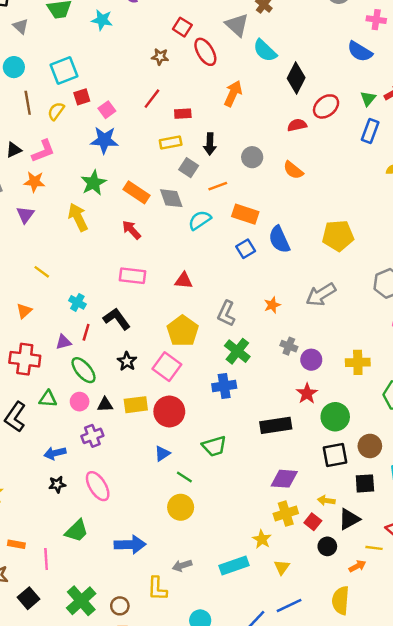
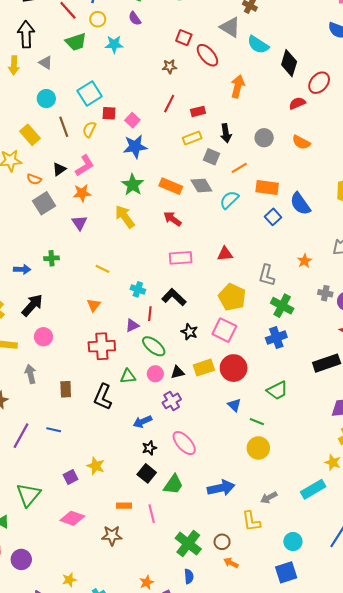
red square: (82, 97) -> (109, 113), turned 32
blue triangle: (162, 454) -> (234, 405), turned -32
black square: (28, 598) -> (147, 473), moved

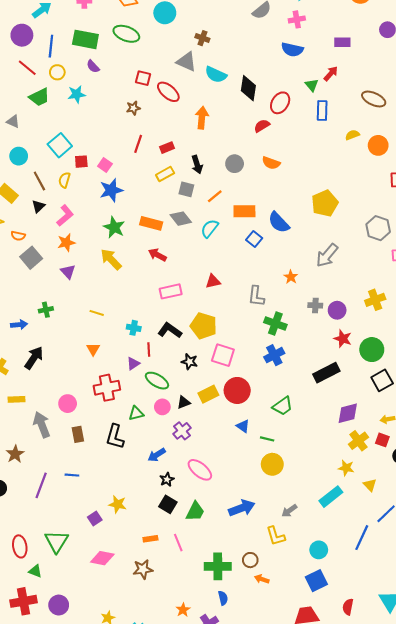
black triangle: (59, 169) -> (38, 206), moved
yellow pentagon: (232, 297) -> (204, 326), moved
pink circle: (43, 337) -> (68, 404), moved
gray arrow: (30, 374) -> (42, 425), size x1.4
green cross: (188, 544) -> (218, 566), turned -30

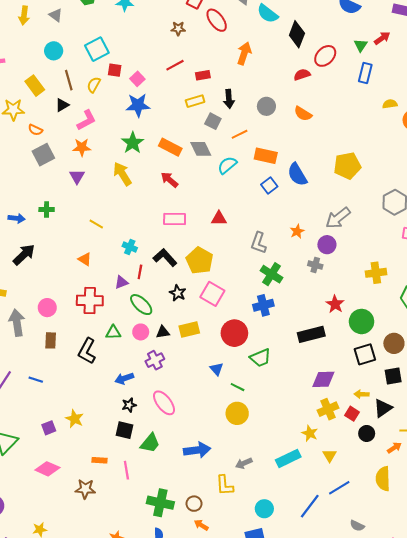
red line: (138, 144) -> (175, 65), turned 30
purple circle: (337, 310) -> (327, 245), moved
orange triangle: (93, 349) -> (85, 259), turned -40
red circle: (237, 390) -> (234, 333), moved
black square: (168, 504) -> (124, 430), turned -30

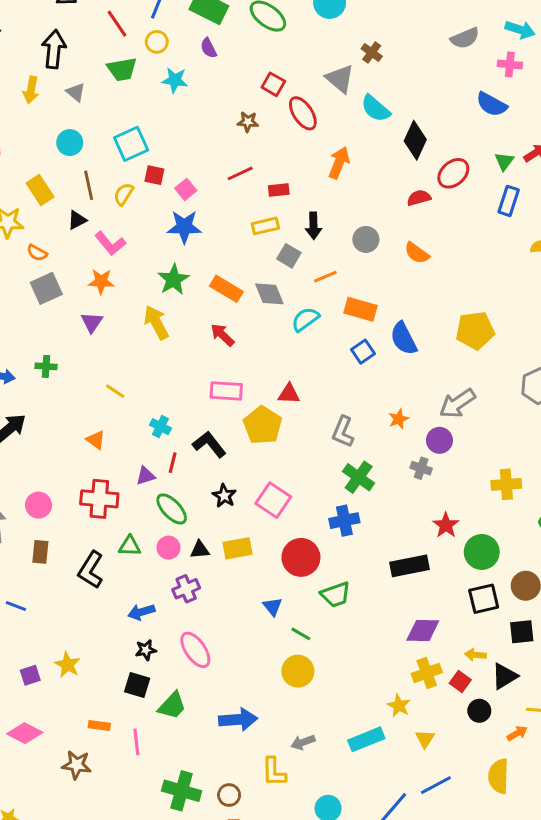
pink L-shape: (87, 120) -> (110, 243), turned 75
yellow pentagon: (200, 261) -> (263, 425), moved

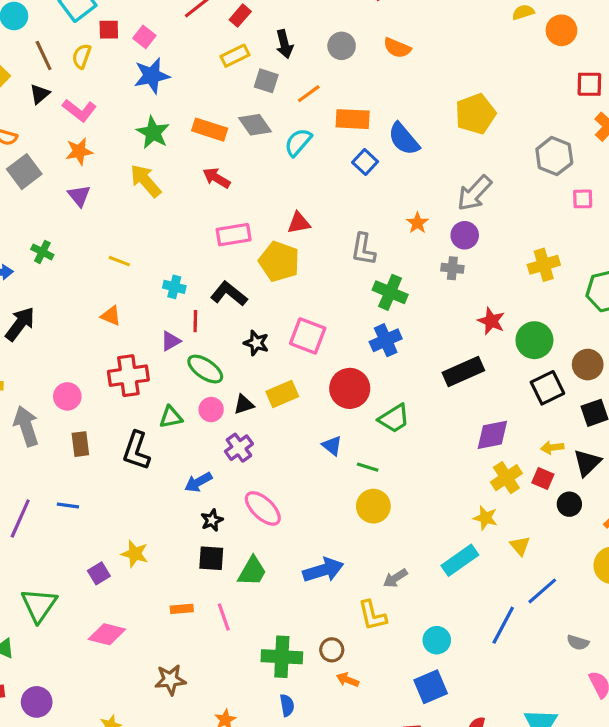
red rectangle: (279, 190) -> (240, 16), turned -30
green cross: (46, 366) -> (42, 252), turned 36
brown star: (77, 765) -> (170, 680), moved

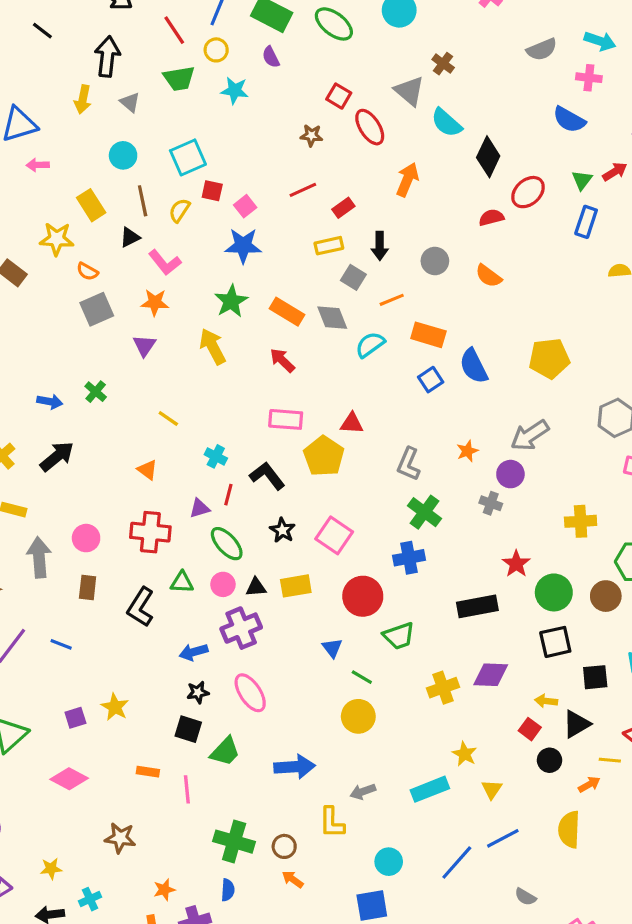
brown circle: (588, 365) -> (606, 596), moved
purple cross: (239, 448) -> (241, 628), size x1.4
yellow cross: (506, 478) -> (443, 688), moved

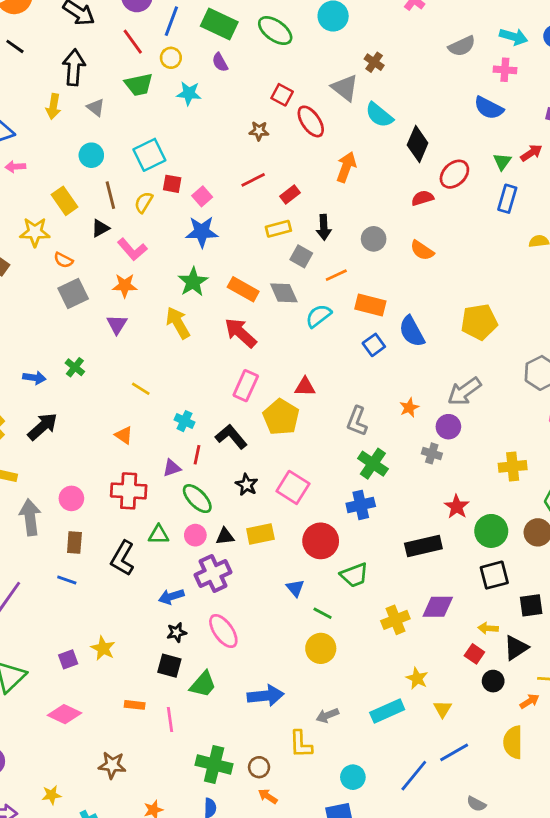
red arrow: (282, 360) -> (241, 333), size x1.4
pink rectangle: (286, 419) -> (246, 386), turned -68
blue line: (61, 644) -> (67, 580), moved

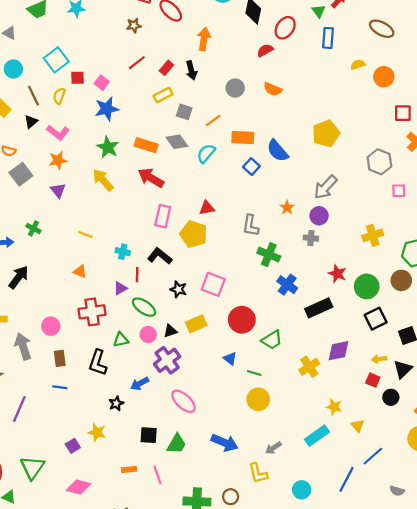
black arrow: (324, 227) -> (191, 70), moved
blue cross: (361, 505) -> (287, 285), moved, turned -30
black star: (177, 632) -> (116, 403), moved
blue arrow: (266, 696) -> (225, 443), turned 40

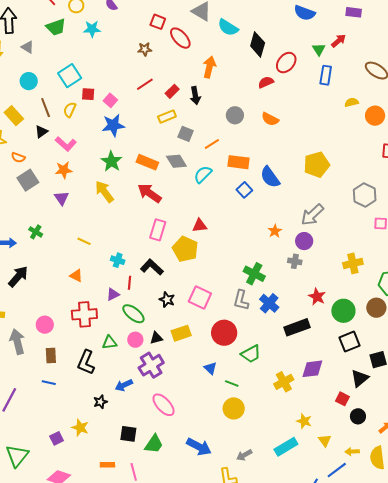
gray L-shape: (251, 226) -> (241, 300), moved
yellow arrow: (379, 359) -> (352, 452), moved
black triangle: (403, 369) -> (360, 378), moved

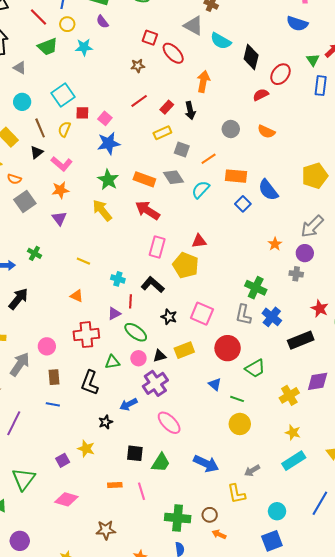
gray arrow: (17, 342) -> (20, 364), turned 50
yellow star: (304, 421) -> (293, 432), moved

